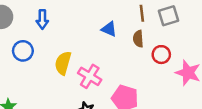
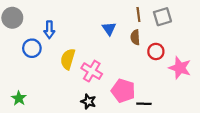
blue arrow: (42, 19) -> (49, 30), moved
blue triangle: (109, 29) -> (109, 29), turned 32

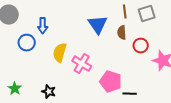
blue triangle: (109, 29) -> (98, 25), size x1.5
black star: (88, 102) -> (49, 92), moved

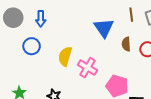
blue arrow: (43, 26) -> (41, 19), moved
brown semicircle: (122, 33) -> (126, 44), moved

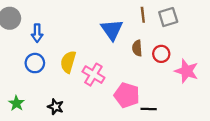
blue arrow: (41, 19) -> (37, 33), moved
blue circle: (32, 46) -> (35, 63), moved

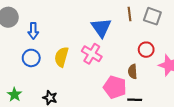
gray square: (168, 17) -> (152, 16), turned 36
brown semicircle: (137, 48) -> (133, 72), moved
pink cross: (93, 75) -> (92, 54), moved

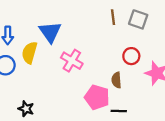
blue triangle: (101, 28) -> (50, 32), moved
yellow semicircle: (61, 57) -> (29, 53), moved

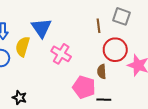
brown line: (113, 17) -> (99, 26), moved
red circle: (131, 56) -> (115, 50), size x1.5

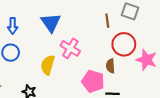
yellow semicircle: (23, 47) -> (48, 65), moved

